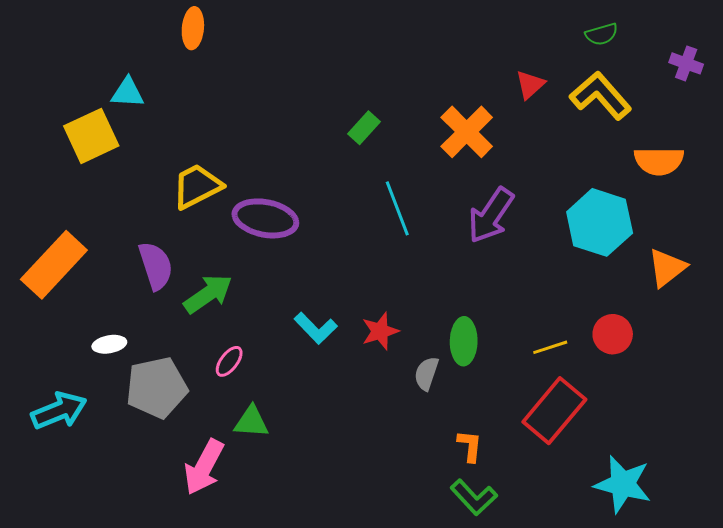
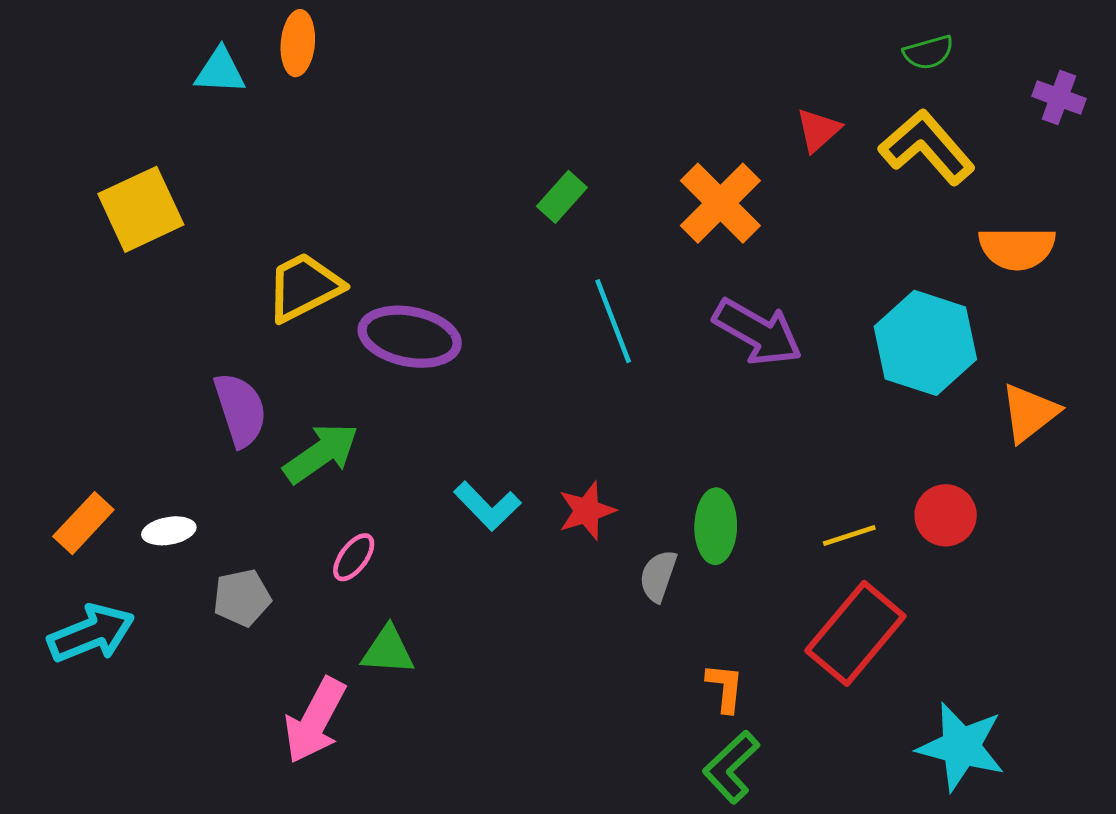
cyan triangle: (127, 93) -> (220, 71), moved
purple arrow: (491, 215) -> (758, 332), turned -94
orange rectangle: (54, 265) -> (83, 523), moved, size x0.6
gray pentagon: (157, 388) -> (242, 598), size x0.6
green L-shape: (474, 497) -> (731, 767), turned 90

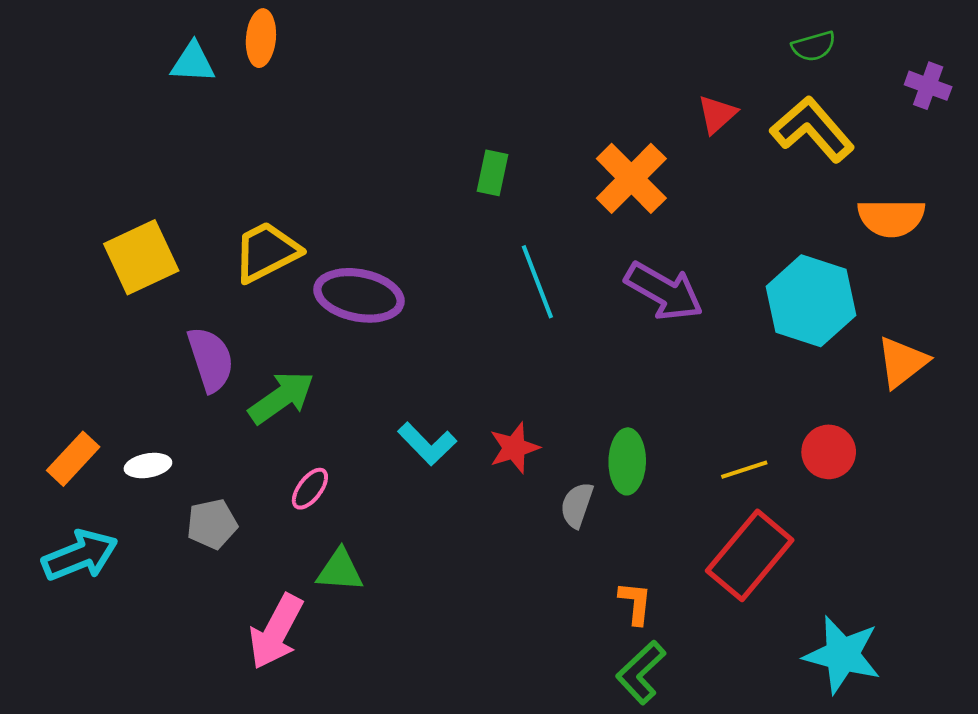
green rectangle: (562, 197) -> (492, 173), turned -30
yellow square: (141, 209) -> (141, 257), moved

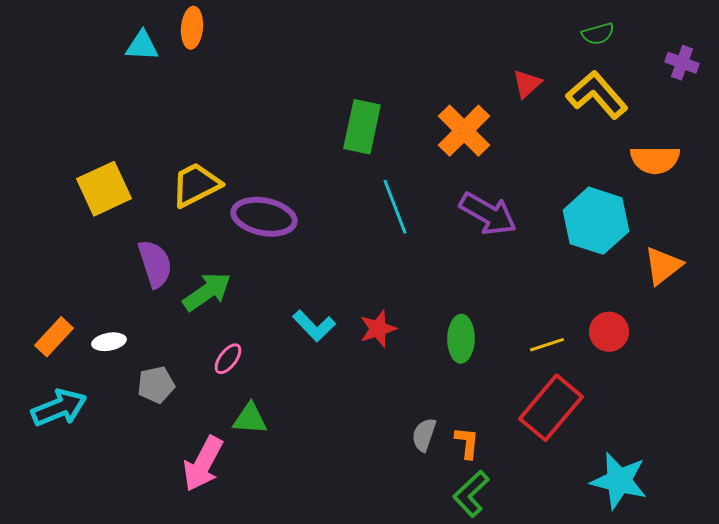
green rectangle: (492, 173) -> (362, 127), size x1.6
gray semicircle: (577, 505) -> (424, 435), moved

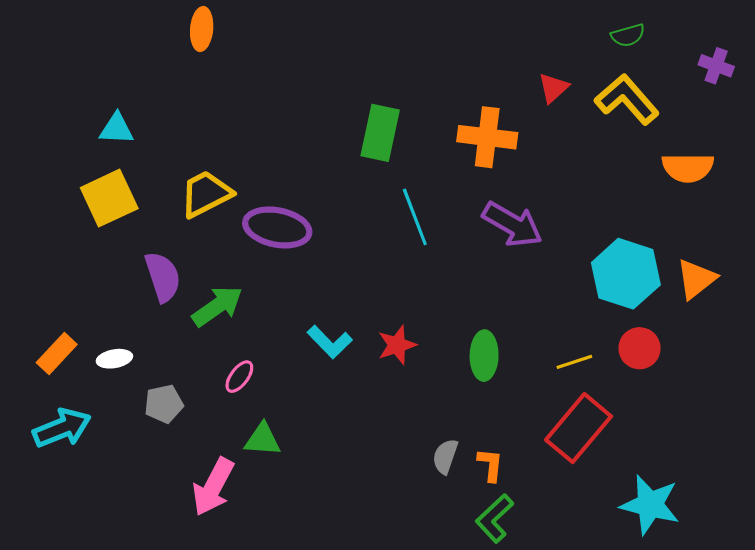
cyan triangle: (142, 46) -> (117, 129), moved
orange cross: (464, 131) -> (487, 137), turned -38
cyan hexagon: (596, 221) -> (626, 274), moved

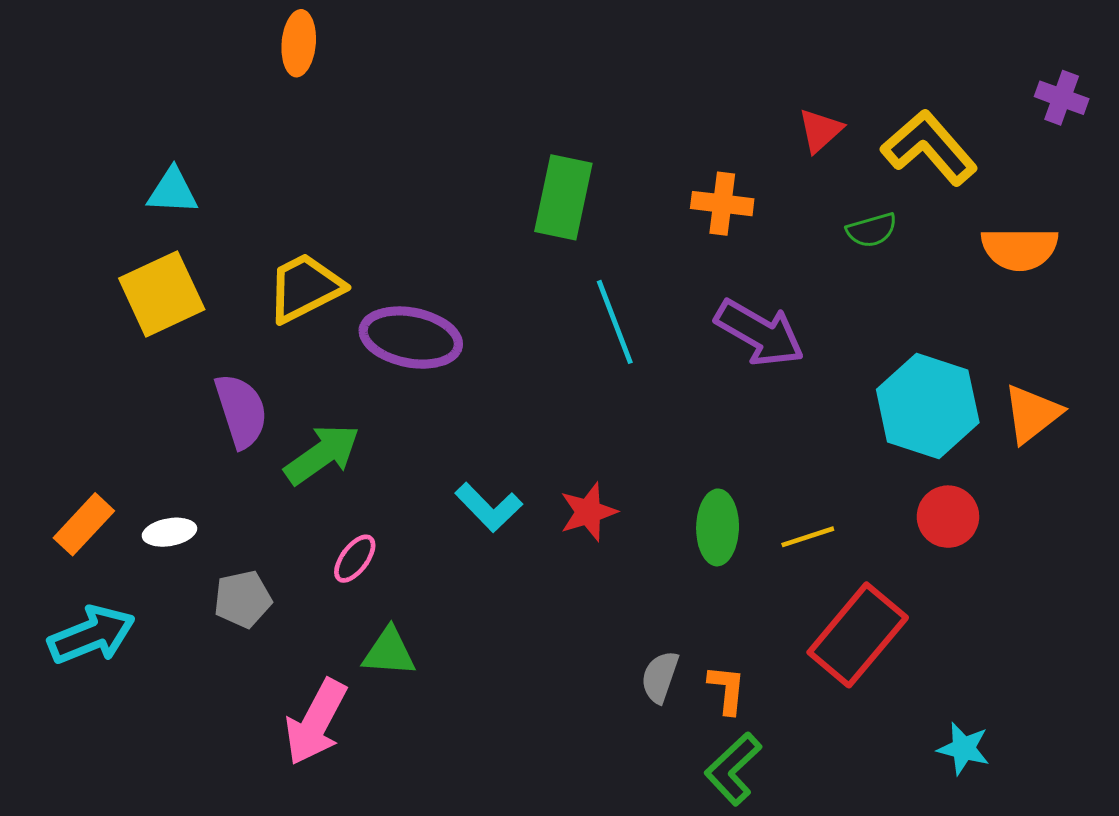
green semicircle: (628, 35) -> (872, 230), moved
orange cross: (487, 137) -> (722, 204), size x0.7
yellow line: (574, 362) -> (808, 537), moved
cyan star: (650, 505) -> (964, 749), size x0.6

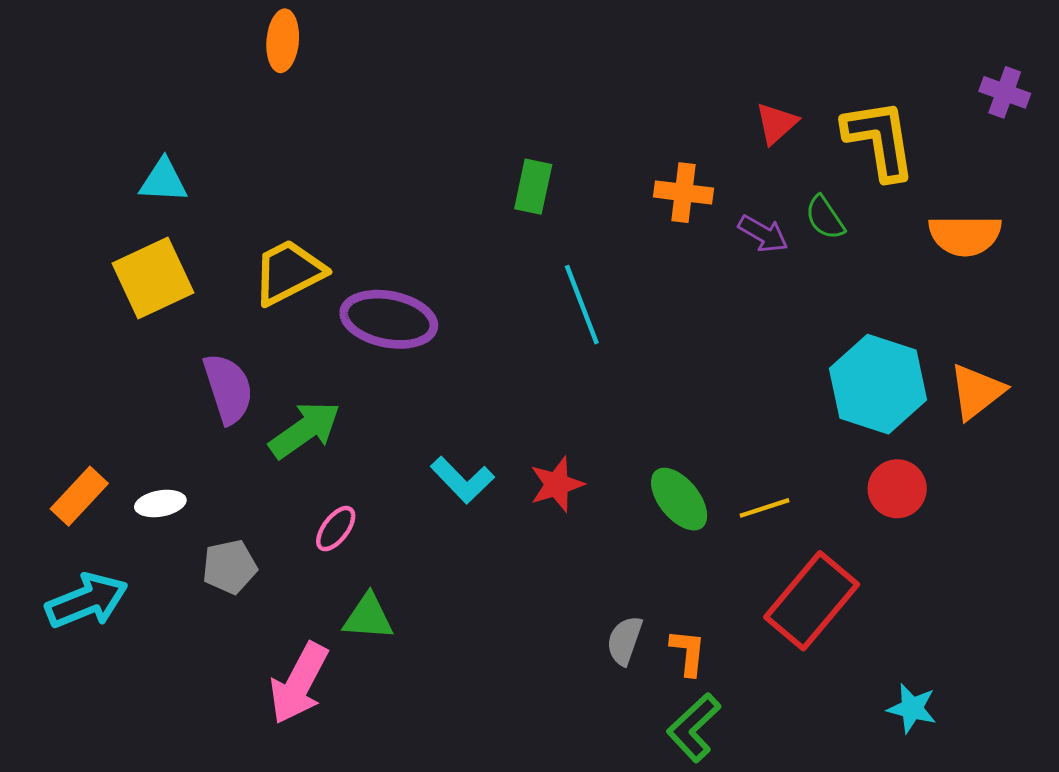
yellow L-shape: (929, 148) -> (879, 140), turned 32
green rectangle: (563, 197) -> (533, 187), size x0.7
green semicircle: (872, 230) -> (825, 218), turned 72
purple arrow: (760, 333) -> (763, 234), moved, size x0.6
green ellipse: (718, 527) -> (679, 499), turned -40

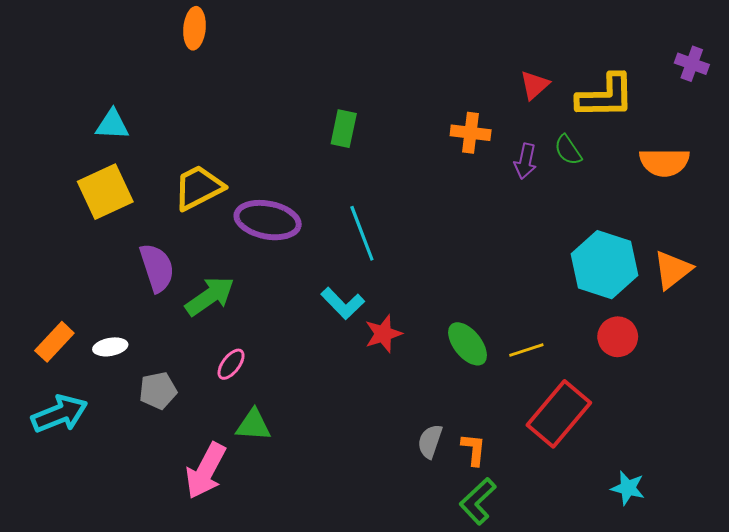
yellow L-shape: (879, 140) -> (606, 96), turned 98
green rectangle: (533, 187) -> (344, 129), moved
purple arrow: (763, 234) -> (525, 161), turned 72
cyan line: (582, 305) -> (362, 233), moved
cyan L-shape: (462, 480) -> (343, 303), moved

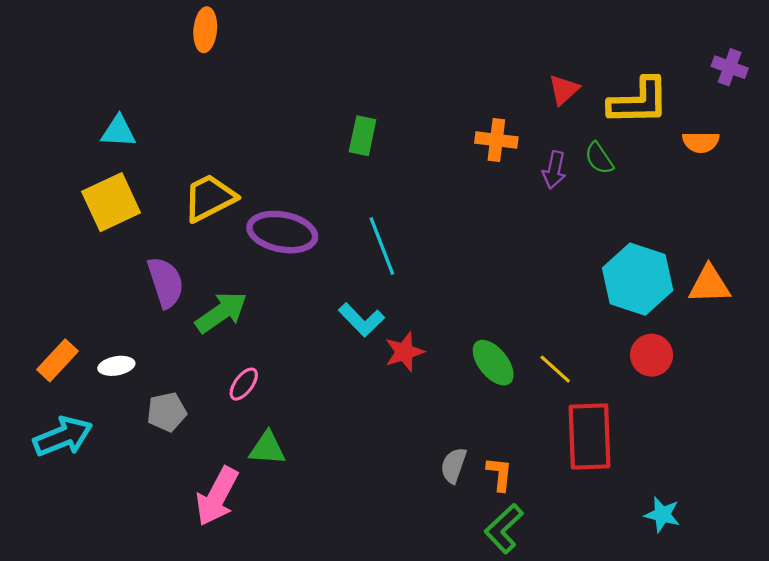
orange semicircle: (664, 162) -> (701, 142), moved, size x0.7
orange triangle: (673, 270) -> (709, 284), turned 36
yellow line: (526, 350) -> (555, 369), turned 60
red rectangle: (559, 414) -> (589, 436), turned -42

